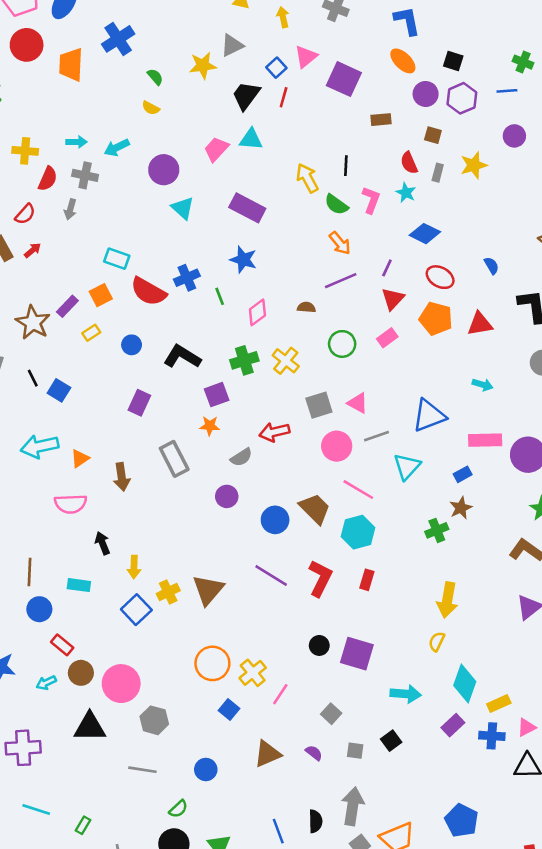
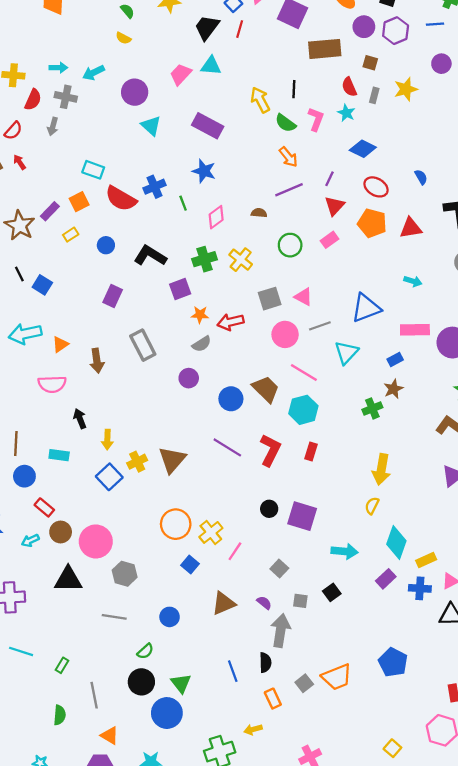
brown rectangle: (381, 120) -> (325, 49), size x1.8
red arrow: (33, 250) -> (20, 162), turned -84
orange star: (210, 426) -> (200, 315), moved
gray arrow: (353, 806) -> (281, 631), moved

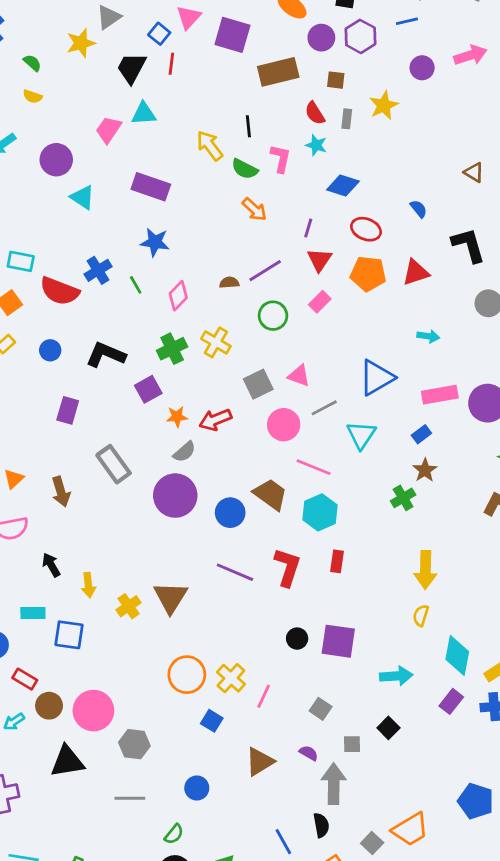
purple line: (289, 190) -> (265, 271), moved
purple circle: (189, 378) -> (175, 496), size x1.8
blue square: (109, 477) -> (69, 635), moved, turned -30

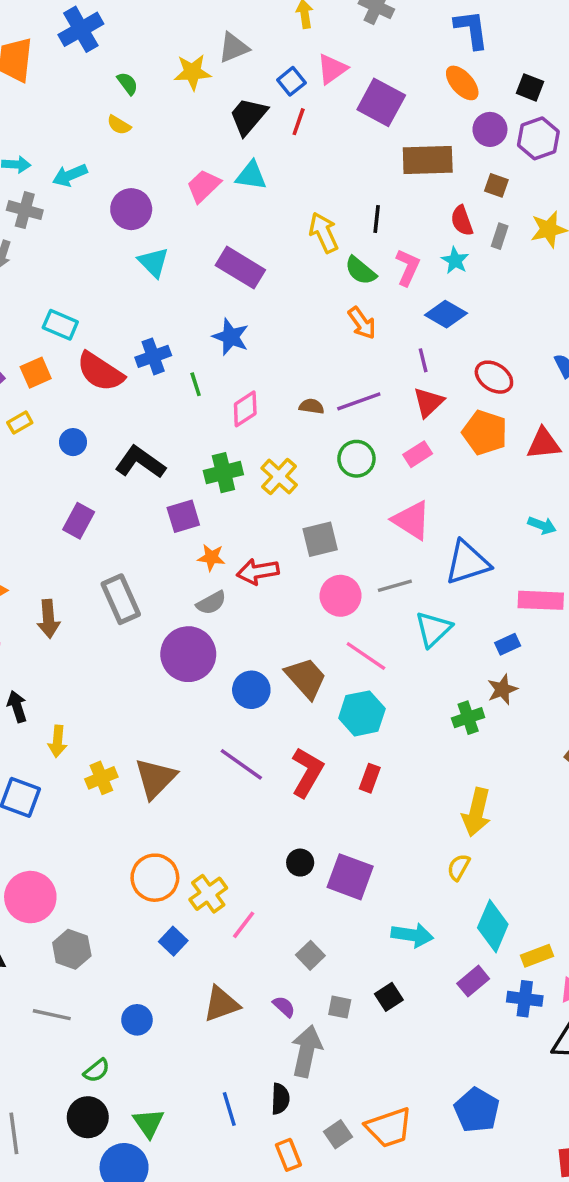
blue diamond: (343, 185) -> (446, 314), moved
purple line: (308, 228) -> (423, 360), turned -42
pink triangle: (299, 376) -> (412, 520), moved, size x1.4

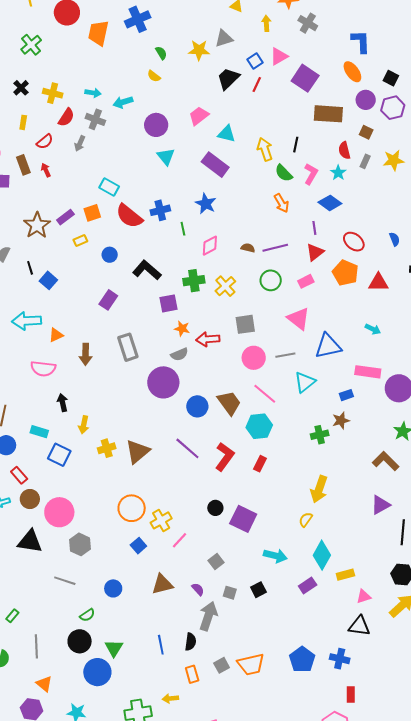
cyan triangle: (251, 176) -> (227, 134), moved
blue cross: (525, 999) -> (340, 659), moved

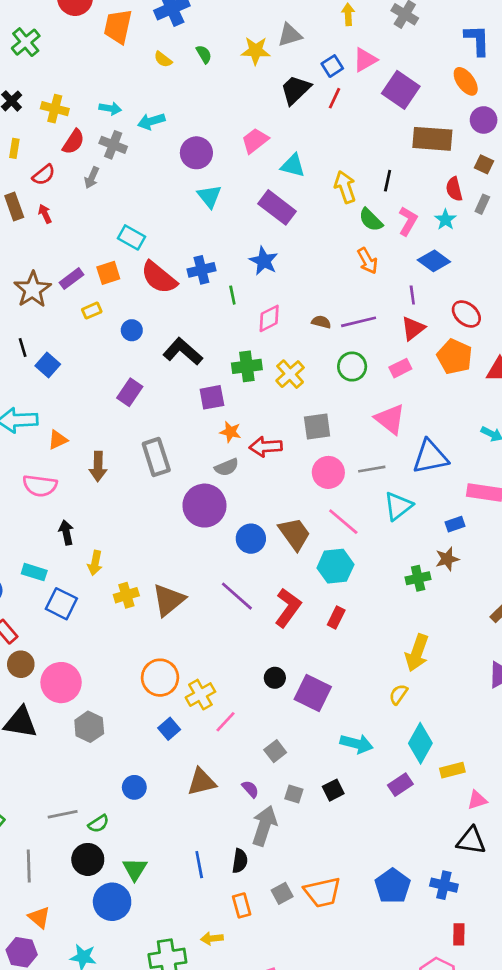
yellow semicircle: (154, 76) -> (163, 59), moved
gray line: (65, 581) -> (63, 814), moved, turned -30

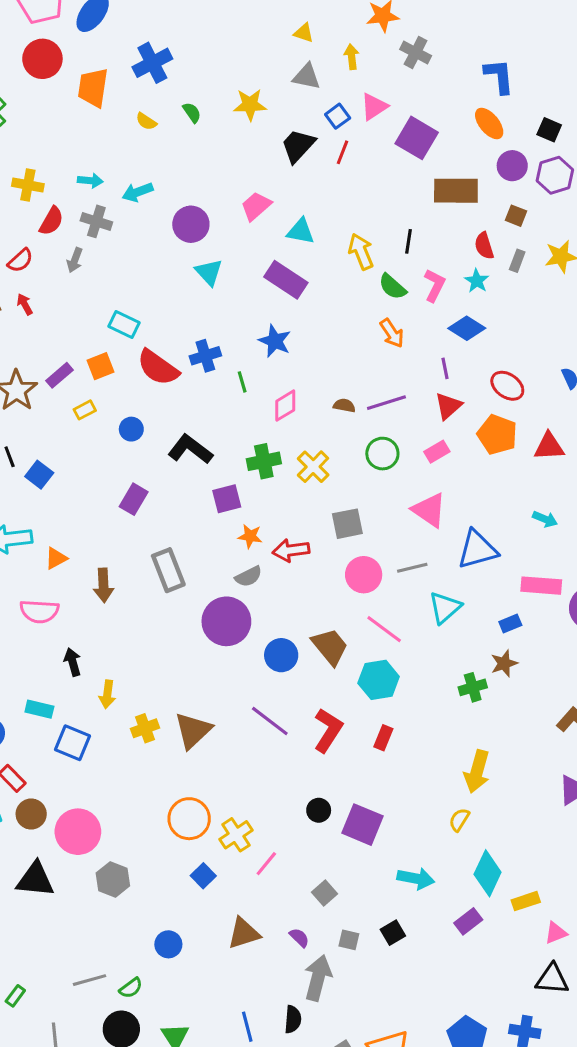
gray triangle: (290, 35) -> (307, 77), moved, turned 32

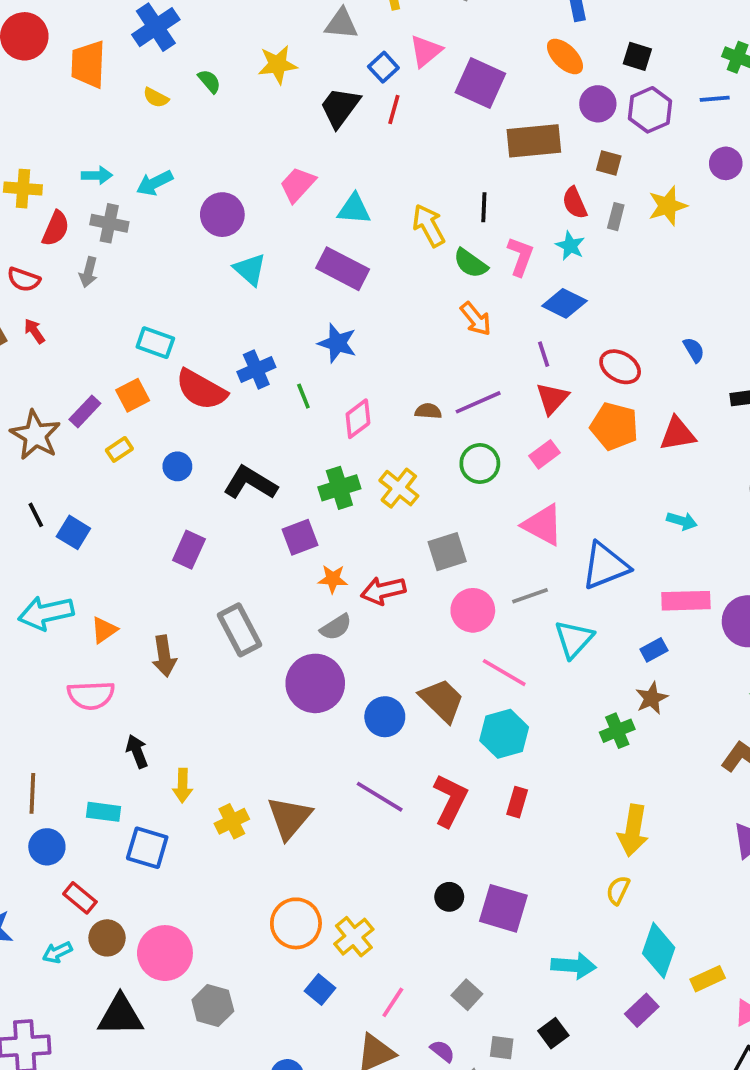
red semicircle: (20, 260) -> (24, 279), turned 68
pink line: (266, 864) -> (393, 1002), moved

